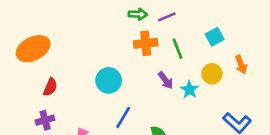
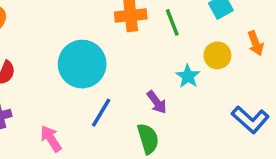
cyan circle: (109, 80) -> (82, 64), size x1.4
purple arrow: (166, 80) -> (157, 102), moved

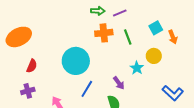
orange arrow: (256, 43) -> (173, 37), moved

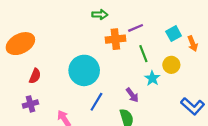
green arrow: (98, 11) -> (100, 15), moved
purple line: (120, 13) -> (136, 28), moved
green line: (128, 37) -> (143, 54), moved

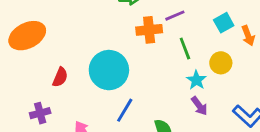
red semicircle: (35, 76) -> (60, 77), moved
purple arrow: (132, 95) -> (199, 106), moved

